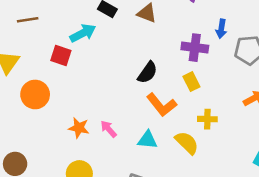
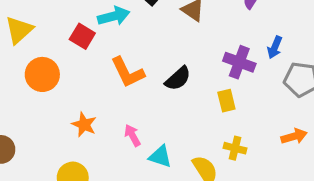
orange L-shape: (161, 105) -> (127, 72), moved
pink arrow: (109, 129) -> (132, 135), moved

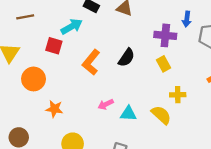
orange L-shape: (127, 72) -> (91, 62), turned 80
orange star: (84, 125) -> (54, 109), moved
pink arrow: (132, 135) -> (106, 104), turned -72

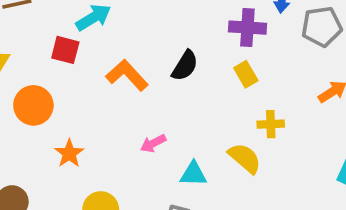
orange L-shape: (91, 62) -> (127, 75), turned 100
orange star: (54, 109) -> (69, 153), turned 30
cyan triangle: (128, 114) -> (193, 174), moved

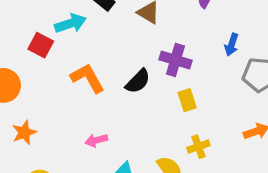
purple cross: (247, 28) -> (175, 60), moved
yellow cross: (271, 124) -> (198, 147), turned -30

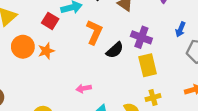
orange L-shape: (88, 78) -> (94, 32), moved, turned 50
yellow rectangle: (187, 100) -> (148, 65), size x1.5
orange star: (24, 132) -> (46, 51), moved

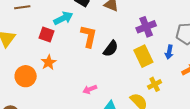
blue arrow: (180, 29) -> (169, 52), moved
purple cross: (141, 37) -> (146, 27), moved, turned -30
orange circle: (23, 47) -> (26, 76), moved

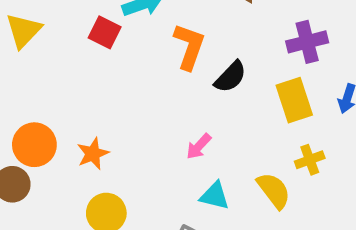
orange star: (49, 62) -> (93, 154), moved
orange circle: (26, 76) -> (34, 145), moved
pink arrow: (90, 89) -> (199, 146), moved, turned -32

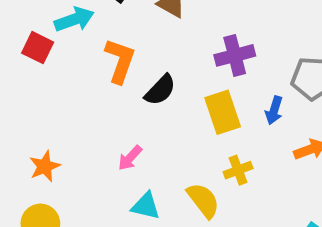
orange star: (93, 154) -> (45, 166), moved

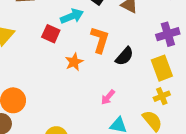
orange star: (45, 166) -> (74, 62), moved
yellow cross: (238, 170) -> (162, 96), moved

